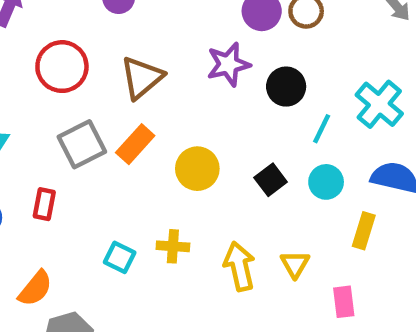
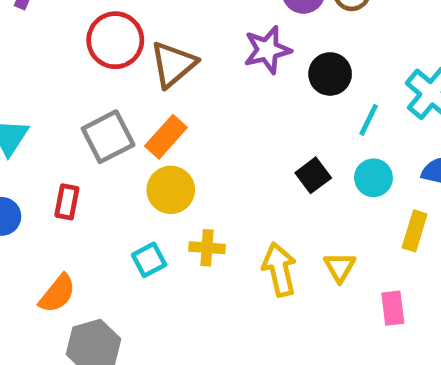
red circle: (62, 67) -> (115, 40), moved
yellow circle: (197, 169) -> (171, 190), moved
cyan square: (120, 257) -> (149, 260), turned 36

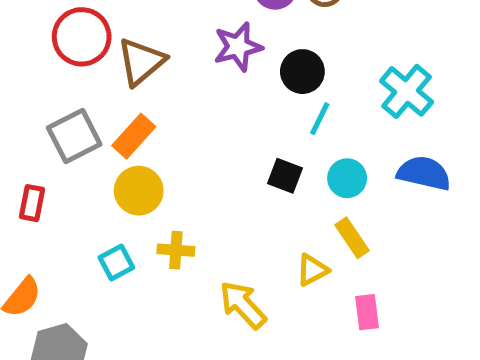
cyan line: (369, 120) -> (320, 119), moved
black square: (313, 175) -> (285, 176), turned -32
yellow rectangle: (415, 231) -> (352, 238), moved, turned -51
yellow triangle: (340, 267) -> (312, 270), turned 32
yellow arrow: (279, 269) -> (243, 305), moved, turned -30

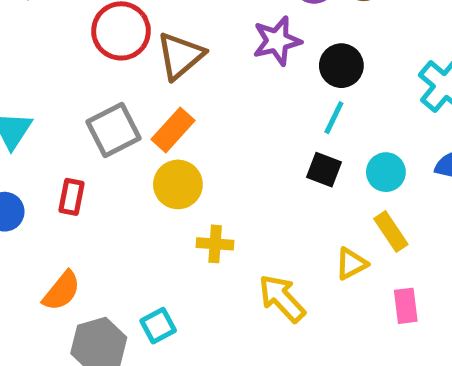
cyan line: (320, 119) -> (334, 118), moved
cyan square: (116, 263) -> (158, 326), moved

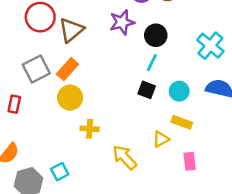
yellow rectangle: (391, 232) -> (182, 122), turned -36

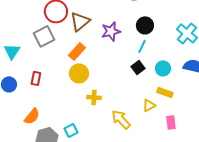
purple star: (122, 22) -> (111, 31), moved
gray square: (36, 69) -> (44, 36), moved
black square: (147, 90) -> (138, 67), turned 32

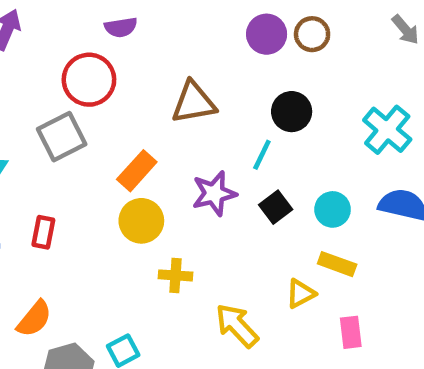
brown triangle: (80, 21) -> (194, 102), moved, turned 30
purple star: (111, 31) -> (214, 193), moved
cyan line: (142, 46) -> (262, 155), moved

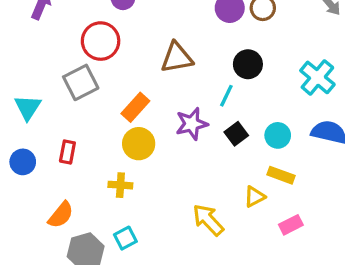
yellow cross: (175, 275) -> (120, 185), moved
pink rectangle: (351, 332) -> (291, 225), turned 70

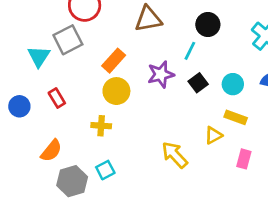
cyan triangle: (28, 107) -> (39, 56), moved
red rectangle: (67, 152) -> (57, 98), turned -42
pink rectangle: (291, 225) -> (244, 159), turned -48

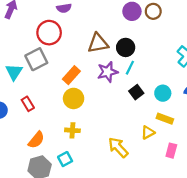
black circle: (208, 25) -> (126, 47), moved
purple star: (161, 74) -> (108, 72), moved
yellow cross: (101, 126) -> (72, 130), moved
orange semicircle: (51, 151) -> (36, 140), moved

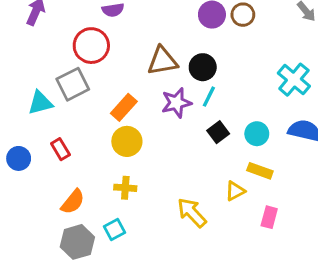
cyan triangle: (14, 72) -> (40, 103), turned 42

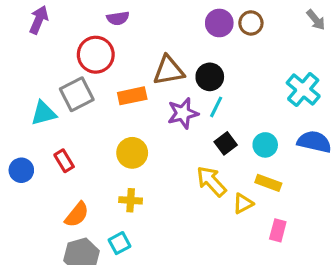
orange rectangle: (124, 107) -> (132, 96), moved, turned 36
yellow arrow: (192, 213) -> (211, 181), moved

